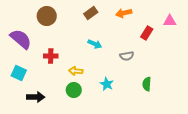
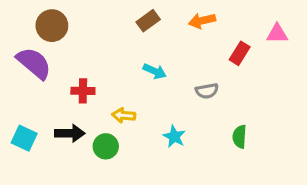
brown circle: (47, 16) -> (52, 26), moved
cyan square: (19, 73) -> (24, 138), moved
green circle: (74, 90) -> (106, 146), moved
black arrow: (36, 97) -> (70, 133), moved

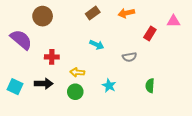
brown circle: (52, 26) -> (43, 16), moved
green circle: (106, 146) -> (75, 92), moved

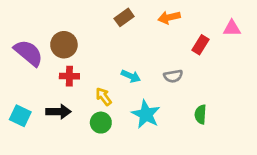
brown circle: (43, 16) -> (64, 45), moved
cyan arrow: (97, 45) -> (131, 76), moved
yellow arrow: (77, 72) -> (104, 97), turned 48
cyan star: (109, 86) -> (146, 114), size x1.5

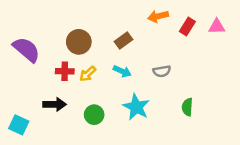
brown rectangle: (124, 17) -> (123, 41), moved
brown circle: (64, 45) -> (79, 42), moved
red rectangle: (201, 45) -> (187, 27), moved
yellow arrow: (104, 97) -> (88, 74), moved, turned -96
cyan square: (20, 116) -> (19, 125), moved

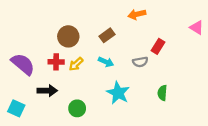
red rectangle: (187, 27) -> (158, 46), moved
pink triangle: (217, 27) -> (197, 28), moved, turned 32
purple semicircle: (26, 50) -> (23, 64), moved
green circle: (94, 115) -> (77, 108), moved

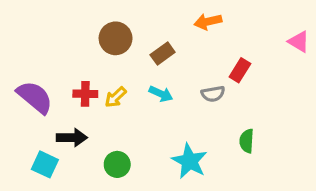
brown circle: (68, 36) -> (116, 38), moved
cyan star: (118, 93) -> (189, 161), moved
cyan square: (16, 108) -> (45, 164), moved

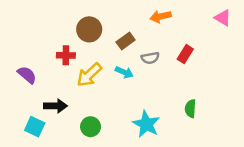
pink triangle: (299, 42) -> (223, 18), moved
red cross: (85, 94) -> (66, 55), moved
gray semicircle: (213, 94) -> (150, 58), moved
purple semicircle: (35, 97) -> (27, 75), size x0.7
yellow arrow: (116, 97) -> (89, 75), size x1.5

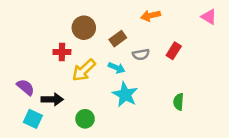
purple semicircle: (27, 75) -> (26, 87), moved
cyan star: (146, 124) -> (125, 95), moved

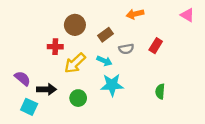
cyan star: (125, 95) -> (112, 85), turned -30
green circle: (85, 119) -> (78, 98), moved

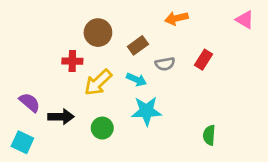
green semicircle: (160, 91) -> (209, 135), moved
cyan square: (29, 107) -> (22, 142), moved

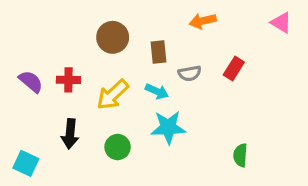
brown rectangle: (138, 45) -> (158, 52), turned -60
red cross: (72, 61) -> (68, 80), moved
purple semicircle: (30, 102) -> (31, 82), moved
black arrow: (61, 117) -> (70, 134), turned 95

